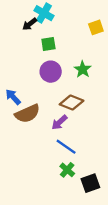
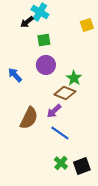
green star: (83, 69) -> (74, 78), moved
blue arrow: (13, 97) -> (15, 75), moved
brown semicircle: (27, 114) -> (29, 118), moved, turned -40
green cross: (67, 170) -> (61, 163), moved

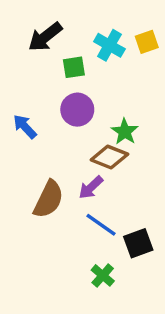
cyan cross: (40, 12) -> (109, 45), moved
black arrow: (27, 22) -> (45, 37), size x1.5
black square: (82, 166) -> (138, 243), moved

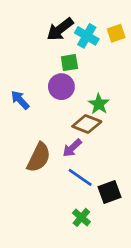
black arrow: (45, 37) -> (60, 29), moved
green square: (74, 67) -> (69, 63), moved

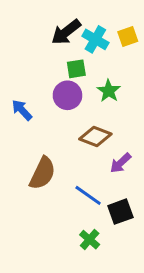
green star: (99, 104) -> (109, 91), moved
purple arrow: (72, 148) -> (120, 163), moved

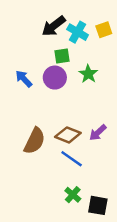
blue arrow: (22, 110) -> (24, 79), moved
brown diamond: (95, 136) -> (68, 135), moved
black square: (120, 212) -> (98, 205), moved, turned 30

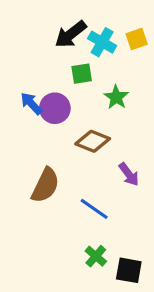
purple circle: (55, 78) -> (55, 108), moved
purple arrow: (98, 133) -> (129, 174), turned -84
brown diamond: (68, 135) -> (93, 141), moved

